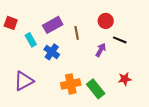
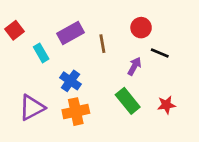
red square: (11, 23) -> (15, 30), turned 32
blue cross: (52, 52) -> (70, 81), moved
orange cross: (71, 84) -> (76, 112), moved
green rectangle: (96, 89) -> (128, 101), moved

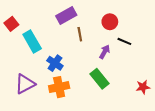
purple rectangle: (70, 33) -> (66, 16), moved
cyan rectangle: (41, 53) -> (32, 41), size x1.5
red star: (166, 105) -> (143, 87), moved

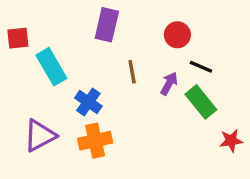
purple rectangle: (66, 16) -> (107, 25), turned -48
red square: (11, 24) -> (18, 38), turned 32
brown line: (80, 34) -> (132, 72), moved
green rectangle: (99, 79) -> (201, 102), moved

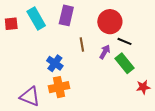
red circle: (177, 35) -> (110, 22), size x1.5
cyan rectangle: (51, 67) -> (36, 19), moved
purple triangle: (40, 136) -> (30, 96), moved, turned 50

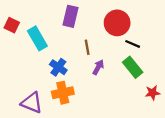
cyan rectangle: (36, 19) -> (37, 38), moved
red square: (11, 24) -> (12, 25), turned 32
purple arrow: (105, 52) -> (98, 67), moved

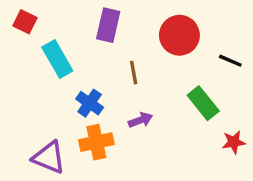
red square: (12, 25) -> (25, 22), moved
black line: (133, 44) -> (230, 61), moved
purple arrow: (98, 67) -> (140, 120), moved, turned 40

